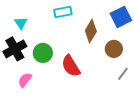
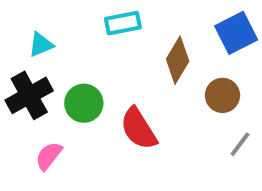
cyan triangle: (21, 23) -> (41, 45), turned 40

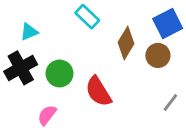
cyan rectangle: (123, 23) -> (87, 17), turned 55
brown circle: (222, 95) -> (158, 55), moved
pink semicircle: (49, 156) -> (47, 115), moved

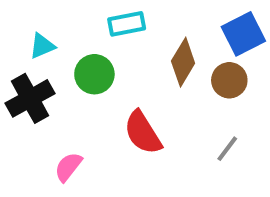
cyan rectangle: (87, 17) -> (127, 24), turned -55
green circle: (60, 73) -> (94, 74), moved
gray line: (170, 103) -> (227, 149), moved

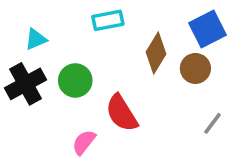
green circle: (94, 74) -> (75, 80), moved
gray line: (227, 149) -> (213, 123), moved
pink semicircle: (68, 167) -> (84, 142), moved

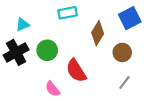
brown circle: (195, 68) -> (122, 52), moved
gray line: (213, 123) -> (124, 82), moved
pink semicircle: (84, 142) -> (53, 89), turned -77

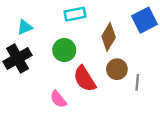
green circle: (47, 50) -> (64, 50), moved
brown circle: (122, 52) -> (117, 69), moved
gray line: (124, 82) -> (137, 82), moved, turned -32

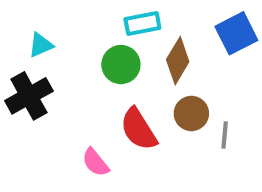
cyan rectangle: (75, 14) -> (142, 23), moved
green circle: (64, 50) -> (121, 65), moved

